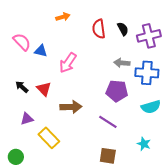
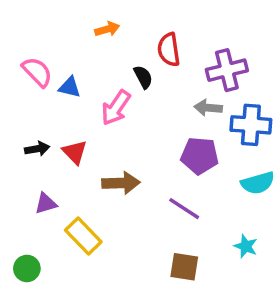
black semicircle: (123, 29) -> (143, 77), moved
purple cross: (149, 36) -> (227, 70), moved
black arrow: (22, 87) -> (37, 149), turned 128

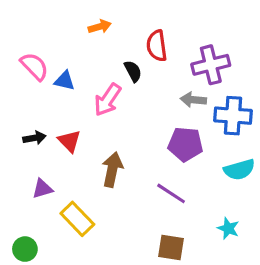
brown arrow: (121, 183) -> (112, 170), turned -76

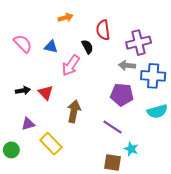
blue triangle: (65, 81) -> (51, 47), moved
cyan star: (228, 228) -> (131, 149), moved
green circle: (25, 249) -> (11, 150), moved

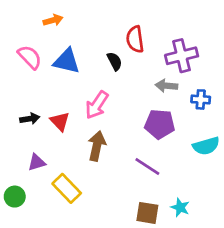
orange arrow: (66, 18) -> (53, 20), moved
blue triangle: (51, 47) -> (67, 61), size x1.5
pink arrow: (71, 65) -> (97, 105), moved
blue cross: (153, 76) -> (201, 99), size x0.6
cyan star: (131, 149) -> (180, 207), moved

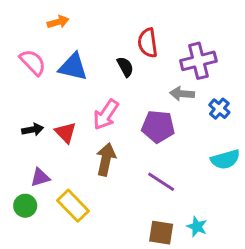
blue cross: (201, 99) -> (219, 109), turned 36
purple pentagon: (160, 124) -> (158, 127), moved
green circle: (15, 197) -> (25, 206), moved

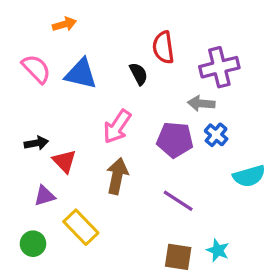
blue cross: (219, 109) -> (216, 135), moved
red triangle: (66, 133) -> (64, 161), moved
green circle: (25, 206) -> (33, 244), moved

